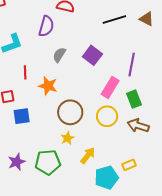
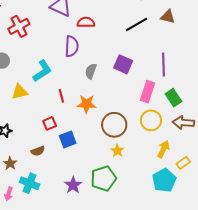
yellow arrow: (88, 155) -> (163, 149), moved

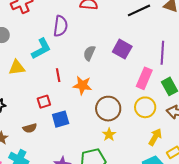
purple semicircle: (72, 46) -> (60, 26), moved

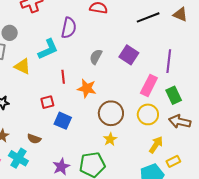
yellow triangle: (17, 68) -> (22, 66), turned 30
blue square: (61, 119) -> (63, 121), turned 36
brown semicircle: (30, 128) -> (34, 139), moved, turned 32

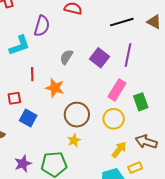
purple line: (169, 61) -> (128, 55), moved
brown arrow: (180, 122) -> (146, 142), moved

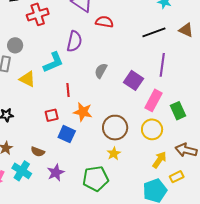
purple square: (100, 58) -> (133, 80), moved
orange star: (55, 88) -> (83, 112), moved
purple star: (23, 164) -> (56, 173), moved

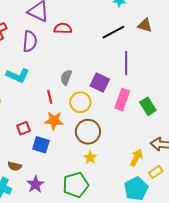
purple semicircle: (74, 41) -> (30, 41), moved
cyan L-shape: (53, 62) -> (18, 76), turned 55
red line: (68, 90) -> (50, 97), moved
yellow circle: (152, 129) -> (80, 102), moved

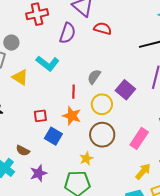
pink rectangle: (122, 100) -> (139, 138), moved
yellow star: (90, 158) -> (86, 159), moved

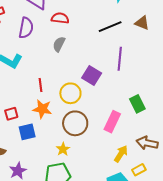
gray semicircle: (94, 77) -> (59, 44), moved
blue square: (53, 136) -> (27, 132), turned -36

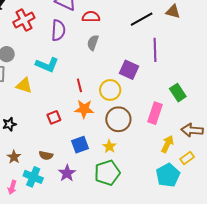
blue square: (27, 132) -> (80, 145), moved

